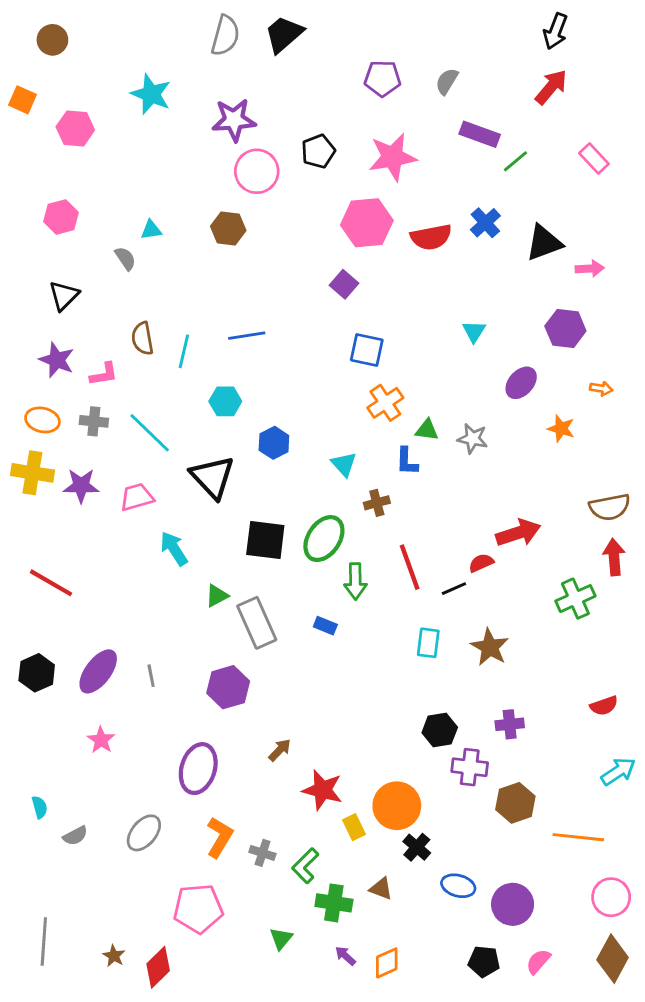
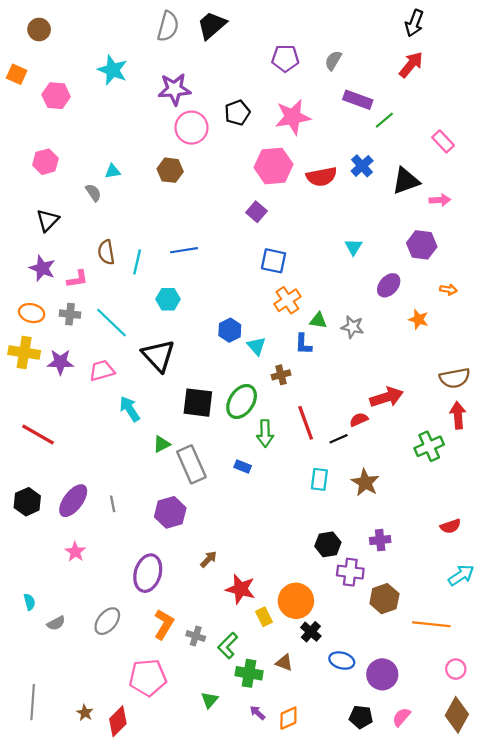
pink rectangle: (594, 158) -> (443, 141), moved
blue hexagon: (274, 443) -> (230, 330), moved
pink circle: (611, 897) -> (456, 669), size x0.7

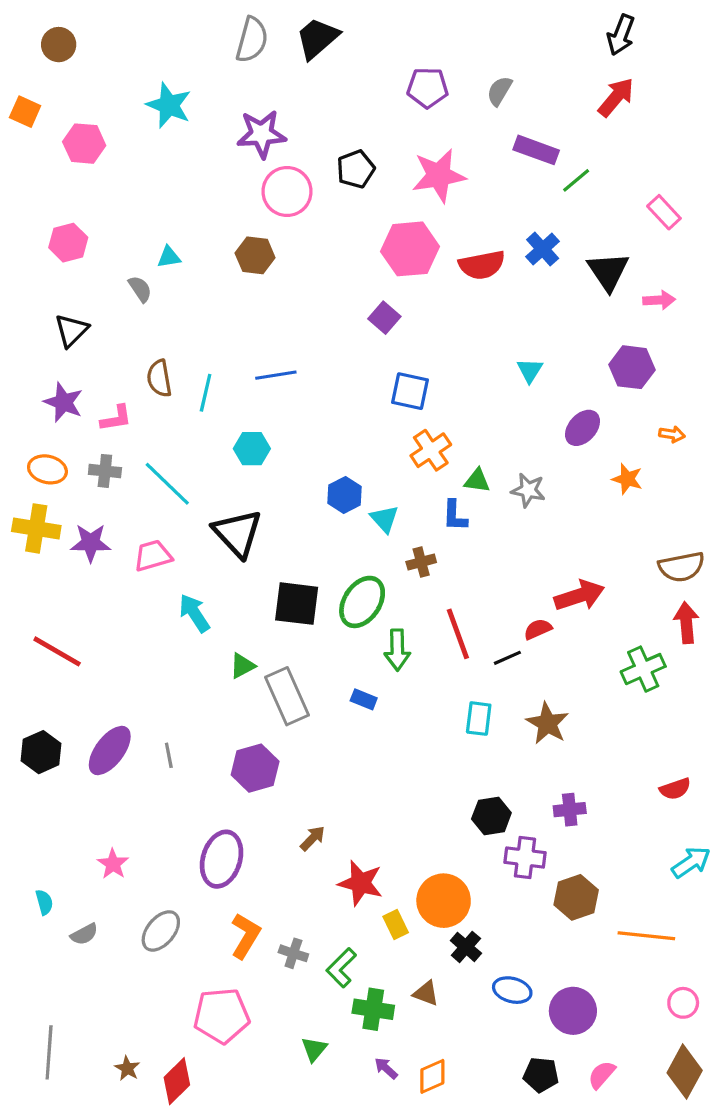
black triangle: (406, 181) -> (608, 271), turned -44
pink star: (75, 552) -> (113, 864), moved

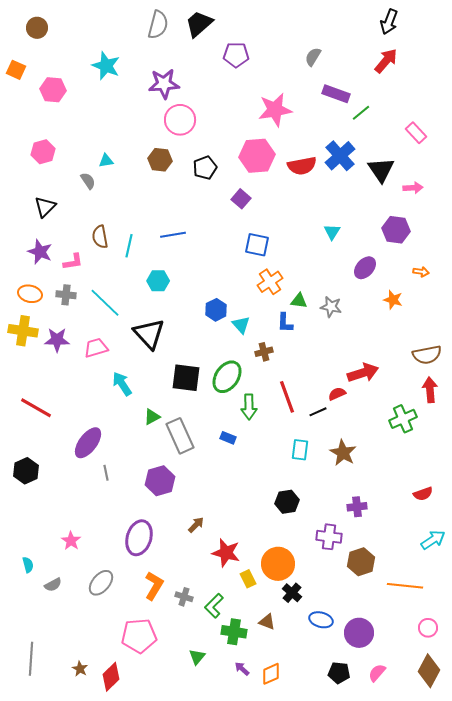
purple pentagon: (428, 88) -> (236, 55), moved
black pentagon: (356, 169) -> (205, 168), moved
blue cross: (543, 249) -> (340, 156), size x1.4
purple ellipse: (110, 750) -> (88, 443), moved
black hexagon: (491, 816) -> (287, 502), moved

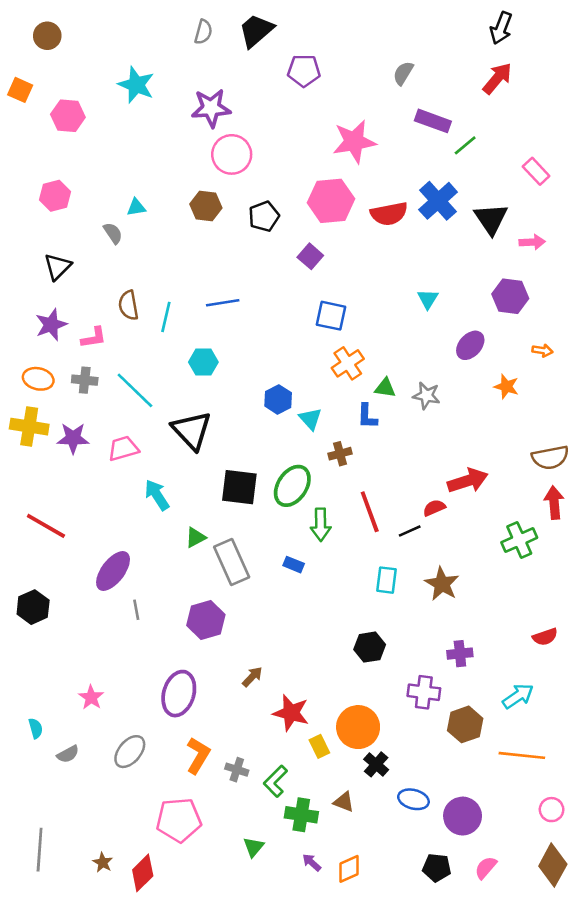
gray semicircle: (158, 25) -> (203, 32), size x0.7
purple star: (40, 252) -> (51, 325), turned 30
cyan arrow: (433, 540) -> (518, 696), moved

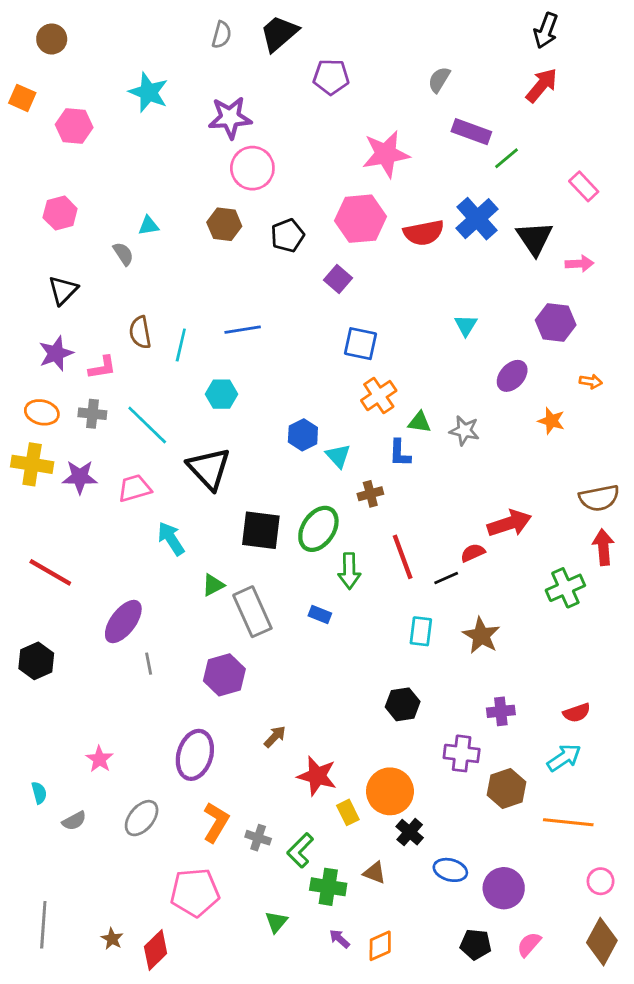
red semicircle: (545, 637) -> (577, 713), moved

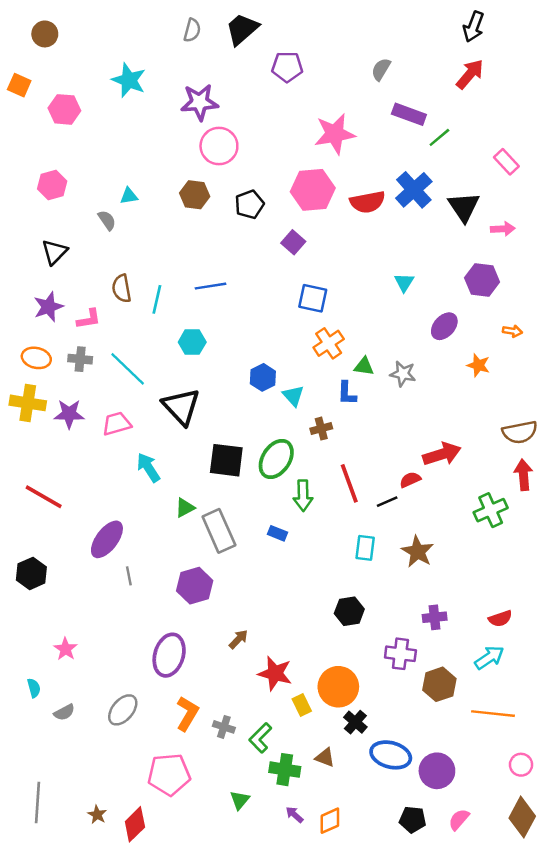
pink star: (99, 759) -> (66, 649), moved
blue ellipse: (450, 870) -> (391, 755), size x1.4

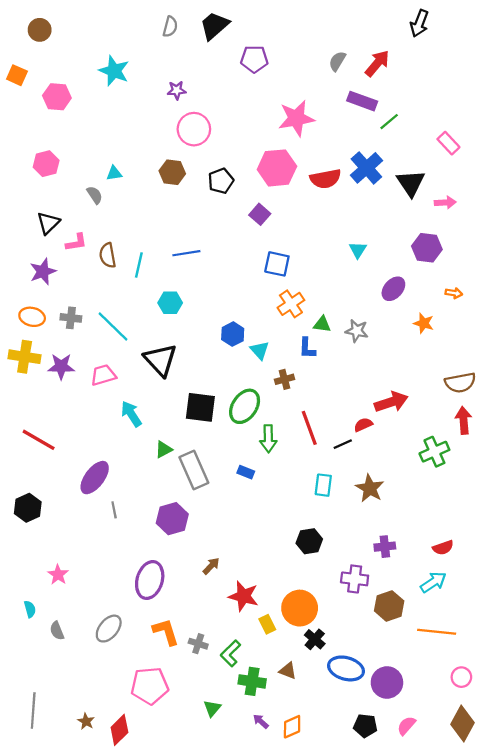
red arrow: (470, 74) -> (377, 63), moved
purple star: (199, 102) -> (177, 90), size x0.6
pink L-shape: (89, 319) -> (76, 242), moved
gray semicircle: (64, 712) -> (57, 631), turned 96
orange L-shape: (187, 714) -> (166, 632), turned -48

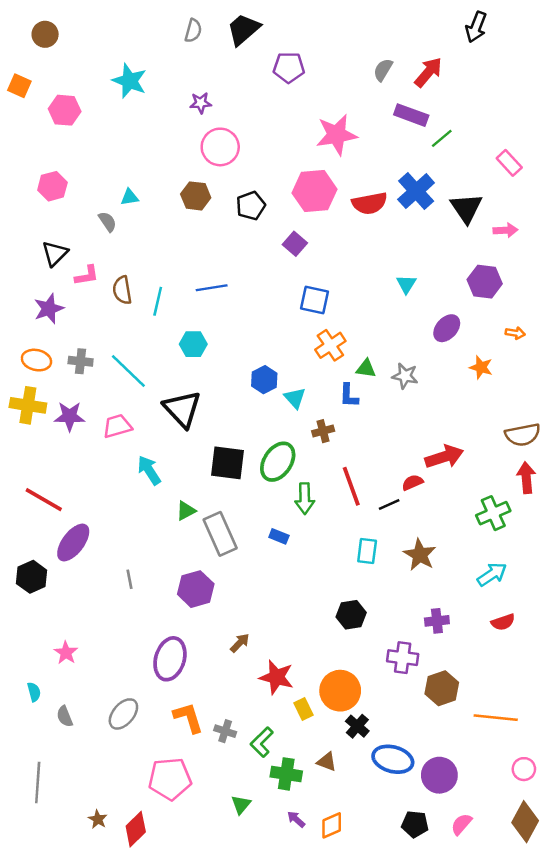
purple ellipse: (95, 478) -> (73, 542), moved
cyan arrow: (433, 582) -> (492, 574), moved
gray line: (33, 711) -> (38, 783), moved

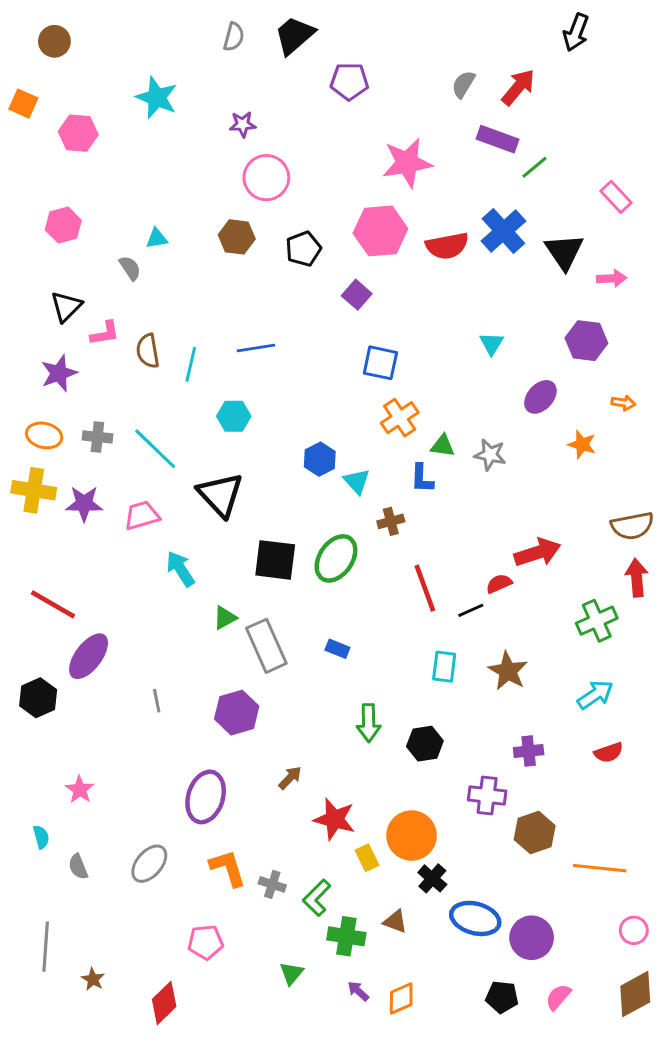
green arrow: (305, 498) -> (369, 723), moved
pink pentagon: (170, 779) -> (206, 942), size x0.7
brown star: (98, 819) -> (93, 979), moved
brown diamond: (525, 822) -> (635, 994), turned 33

